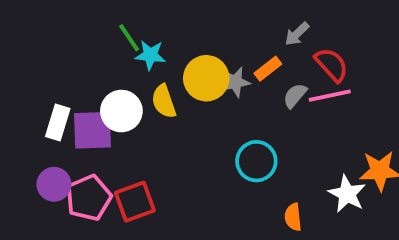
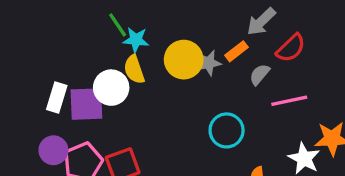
gray arrow: (297, 34) -> (261, 22), size x1.4
red semicircle: (332, 65) -> (291, 48), turned 88
pink line: (330, 96) -> (289, 101), moved
yellow semicircle: (164, 101) -> (134, 69), moved

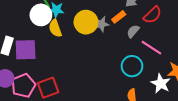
white circle: (111, 88) -> (41, 15), moved
pink line: (289, 101) -> (151, 48), turned 45
cyan circle: (227, 130) -> (132, 66), moved

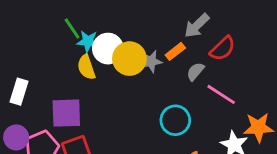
white circle: (41, 15) -> (108, 49), moved
purple square: (26, 50) -> (66, 113), moved
cyan circle: (132, 66) -> (175, 120), moved

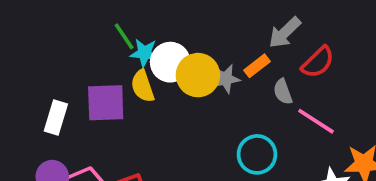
gray semicircle: (195, 71) -> (283, 92), turned -60
purple square: (66, 113) -> (106, 103), moved

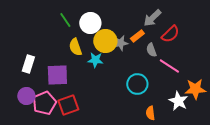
cyan star: (144, 53) -> (95, 60), moved
white circle: (170, 62) -> (90, 23), moved
purple square: (106, 103) -> (57, 75), moved

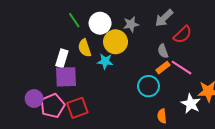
orange rectangle: (137, 36) -> (163, 68), moved
gray star: (120, 43) -> (131, 24), moved
white rectangle: (28, 64) -> (62, 58), moved

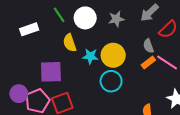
yellow circle: (116, 42) -> (113, 55), moved
white rectangle: (62, 58) -> (29, 29), moved, turned 54
cyan circle: (149, 86) -> (111, 81), moved

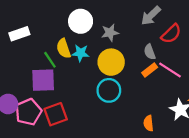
green line: (59, 15) -> (50, 60), moved
gray star: (116, 19) -> (110, 33), moved
cyan star: (90, 56) -> (81, 53), moved

